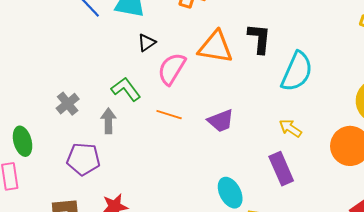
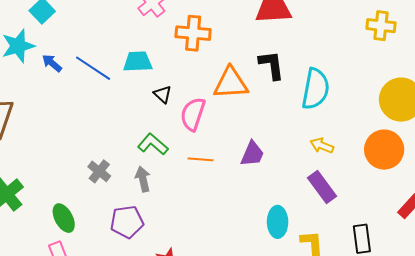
black triangle: (147, 43) -> (163, 94), turned -30
purple trapezoid: (221, 121) -> (252, 154), turned -32
cyan ellipse: (230, 193) -> (278, 222), turned 40

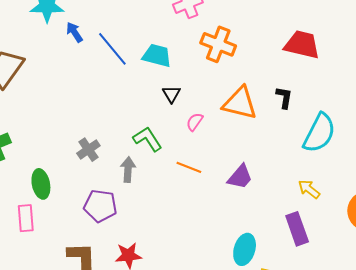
black L-shape: (272, 65) -> (284, 98), size x0.7
pink semicircle: (193, 114) -> (195, 122), size x0.6

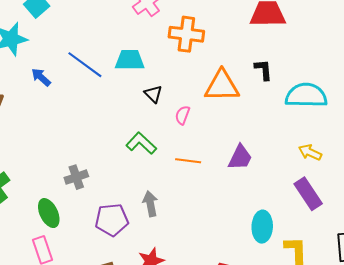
blue arrow: (74, 32) -> (41, 77), moved
cyan semicircle: (319, 133) -> (306, 95), turned -102
gray cross: (88, 150) -> (76, 177), moved, turned 30
gray arrow: (128, 170) -> (150, 204), moved

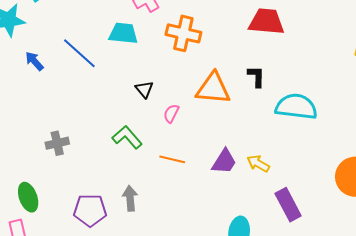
cyan trapezoid: (130, 60) -> (123, 33), moved
yellow arrow: (310, 152) -> (258, 164), moved
gray cross: (76, 177) -> (57, 143), moved

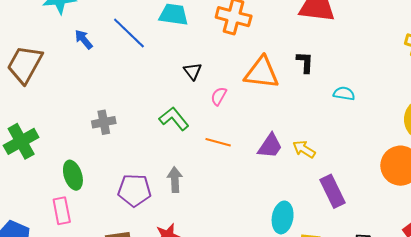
cyan semicircle: (296, 107) -> (344, 94), size x0.5

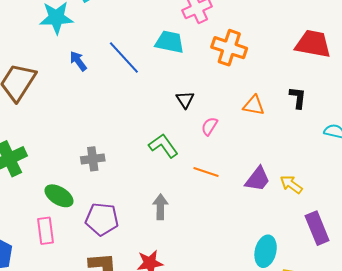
orange triangle: (262, 73) -> (254, 105), size x0.6
gray cross: (104, 122) -> (93, 159), moved
green ellipse: (73, 175) -> (59, 196), turned -44
purple pentagon: (134, 190) -> (102, 219), moved

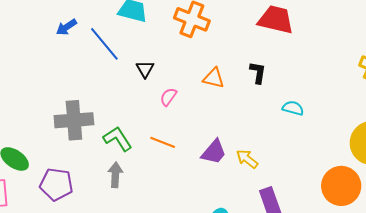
blue line: (124, 57) -> (104, 44), moved
blue arrow: (78, 61) -> (66, 27), moved, turned -90
green L-shape: (163, 146) -> (118, 139), moved
gray cross: (93, 159) -> (74, 120), moved, size x1.6

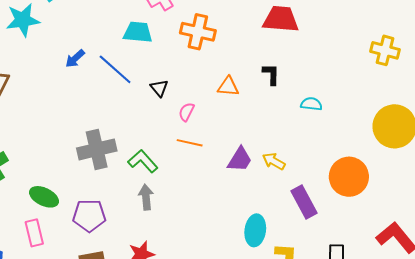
orange line: (163, 142) -> (190, 143), moved
orange circle: (341, 186) -> (349, 177), moved

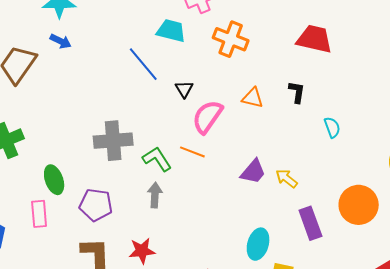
blue arrow: (75, 59) -> (61, 41), moved, turned -120
cyan semicircle: (311, 104) -> (332, 127), turned 55
pink semicircle: (186, 112) -> (207, 117), size x1.8
orange line: (190, 143) -> (192, 152), moved
green ellipse: (44, 197) -> (54, 180), turned 36

